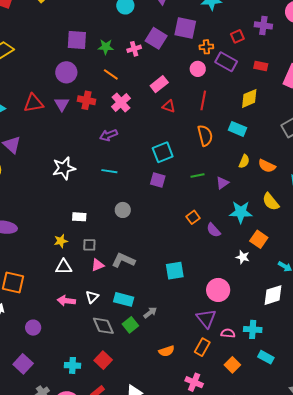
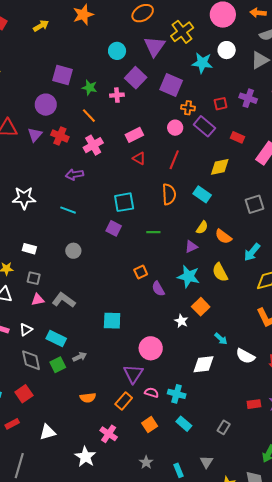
purple square: (156, 38) -> (136, 78), moved
purple triangle: (222, 183) -> (191, 247), moved

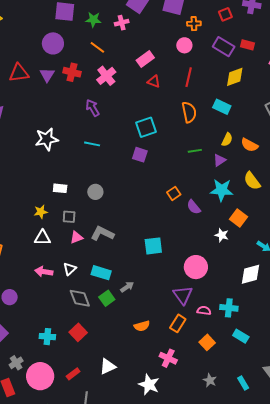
purple rectangle: (204, 126) -> (224, 47), moved
purple arrow: (74, 174) -> (93, 108), turned 78
green line: (153, 232) -> (195, 151), moved
gray circle: (73, 251) -> (95, 192), moved
red rectangle: (12, 424) -> (73, 374), moved

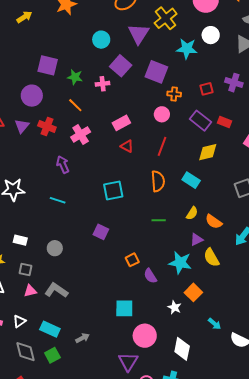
purple square: (140, 155) -> (101, 232), moved
purple triangle: (219, 160) -> (197, 240), moved
cyan square: (153, 246) -> (124, 308), moved
white diamond: (251, 274) -> (182, 349), moved, turned -70
gray arrow: (127, 287) -> (82, 338), moved

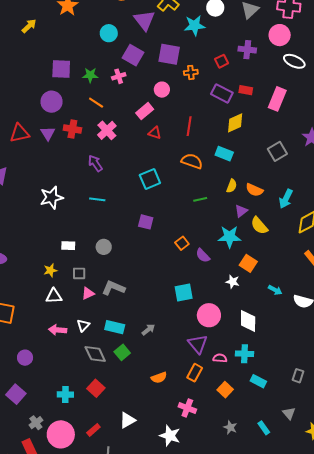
pink circle: (162, 114) -> (162, 90), moved
orange semicircle: (158, 181) -> (192, 161), turned -55

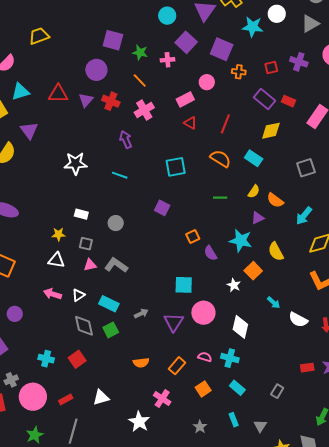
yellow semicircle: (259, 226) -> (276, 252), moved
purple triangle: (198, 344) -> (174, 322), moved
cyan rectangle: (264, 428) -> (234, 420), moved

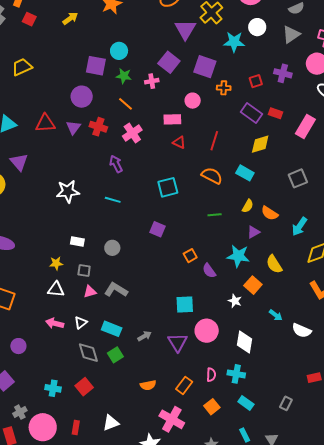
cyan circle: (167, 16) -> (119, 51), moved
pink rectangle: (185, 99) -> (172, 119), turned 30
pink semicircle: (205, 357) -> (211, 375), turned 80
red rectangle: (66, 399) -> (76, 428), turned -48
pink cross: (162, 399) -> (172, 419), size x1.4

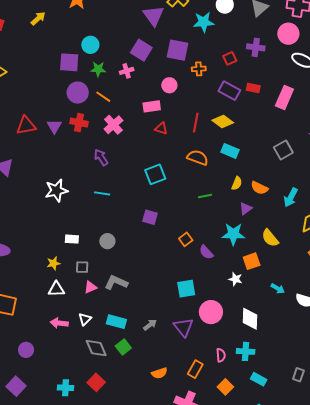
purple circle: (82, 97) -> (78, 93), moved
yellow diamond: (260, 144) -> (223, 122), moved, turned 60
orange square: (253, 285) -> (252, 261), turned 36

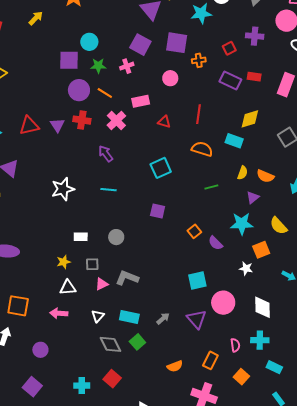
pink rectangle: (152, 106) -> (141, 101), moved
yellow diamond: (223, 122) -> (250, 119), moved, turned -50
pink arrow: (59, 323) -> (59, 313), moved

